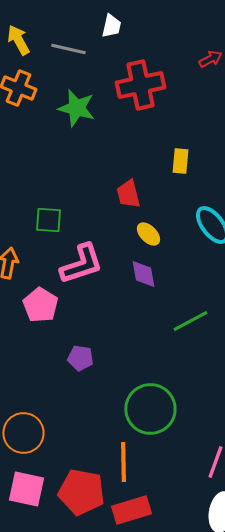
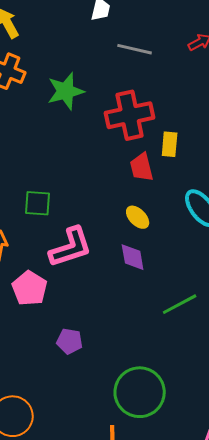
gray line: (68, 49) -> (135, 49), moved
red cross: (140, 85) -> (130, 115), moved
green star: (76, 108) -> (66, 91), turned -30
red trapezoid: (128, 194) -> (142, 167), moved

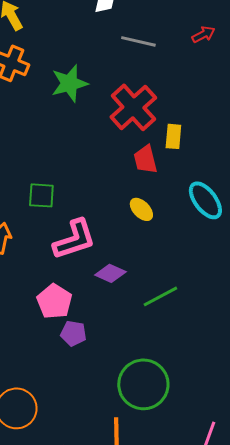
red cross: (130, 115) -> (133, 107), turned -30
purple diamond: (133, 257) -> (110, 273), moved, turned -56
pink pentagon: (30, 288) -> (54, 301), moved
green line: (180, 304) -> (160, 296), moved

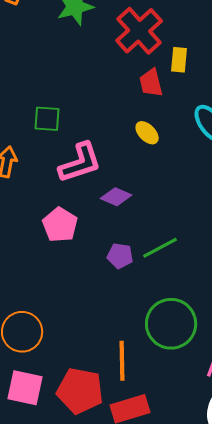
green line: (160, 296) -> (160, 248), moved
purple pentagon: (73, 333) -> (120, 256), moved
green circle: (143, 384) -> (171, 324), moved

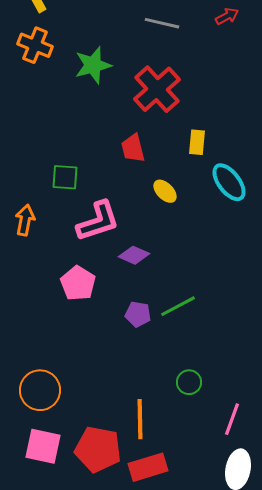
yellow rectangle: (179, 60) -> (197, 142), moved
red trapezoid: (151, 83) -> (133, 148), moved
green circle: (171, 324) -> (189, 382), size x0.5

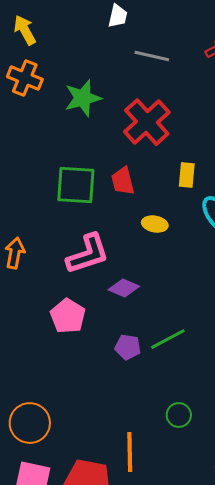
green square: (65, 177) -> (76, 185), moved, size x1.5
yellow ellipse: (165, 191) -> (155, 224), turned -35

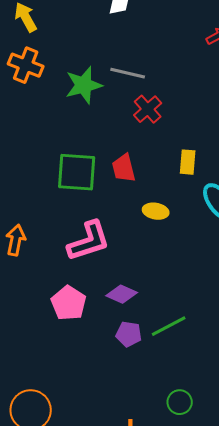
gray line: (152, 56) -> (128, 73), moved
red cross: (147, 122) -> (148, 109), size x0.6
purple diamond: (124, 288) -> (122, 294), moved

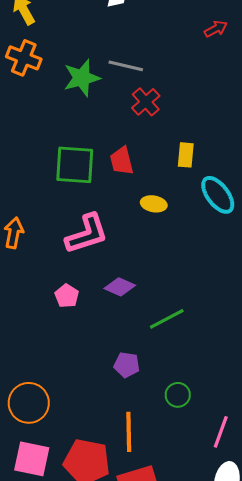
pink pentagon: (69, 303) -> (67, 296), size x0.7
purple pentagon: (129, 334) -> (127, 365), moved

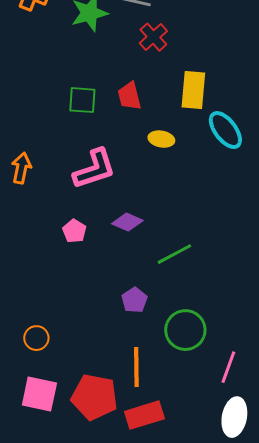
yellow rectangle: (186, 155) -> (193, 90), size x1.5
green square: (75, 165) -> (82, 100), size x0.7
purple pentagon: (127, 365) -> (134, 300), turned 30
green circle: (178, 395) -> (185, 330), size x1.6
orange circle: (29, 403) -> (36, 338), size x0.6

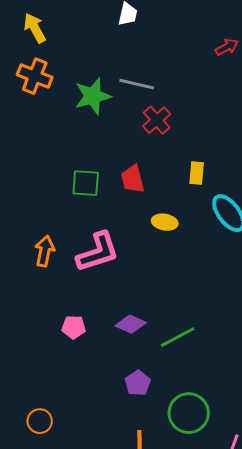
yellow rectangle: (193, 90) -> (197, 173), size x0.6
orange arrow: (21, 168) -> (45, 251), moved
purple diamond: (127, 222) -> (131, 324), moved
pink pentagon: (74, 231) -> (74, 327), moved, turned -30

